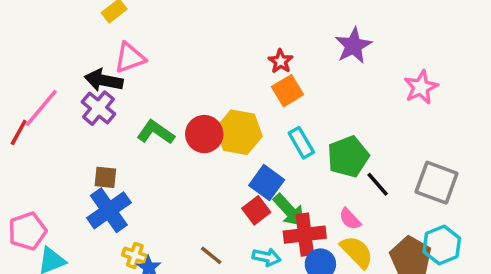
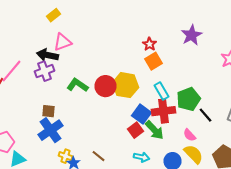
purple cross: (98, 108) -> (44, 71), turned 30
red cross: (305, 235) -> (164, 111), moved
brown line: (211, 255) -> (98, 156), moved

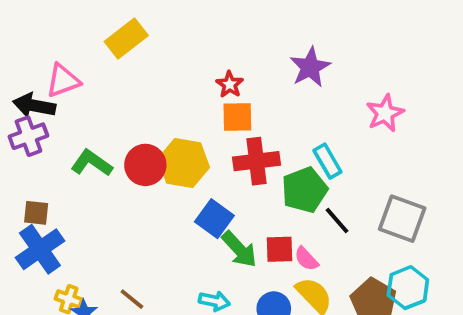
yellow rectangle: (54, 15) -> (126, 38), moved, size x1.5
orange square: (154, 61) -> (237, 117), turned 30
cyan rectangle: (162, 91) -> (327, 161), moved
red cross: (164, 111) -> (257, 161), moved
red square: (136, 130) -> (280, 249), moved, turned 35

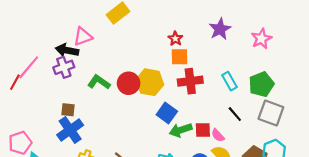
pink star: (385, 113) -> (261, 39), moved
green pentagon: (304, 190) -> (261, 84), moved
green arrow: (239, 249) -> (181, 130), turned 115

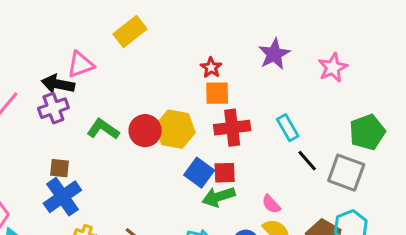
green pentagon: (261, 84) -> (367, 132), moved
black line: (235, 114) -> (307, 161), moved
red square: (203, 130) -> (225, 173), moved

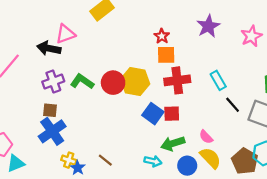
purple cross: (53, 108) -> (53, 81), moved
green arrow: (219, 197) -> (173, 143), moved

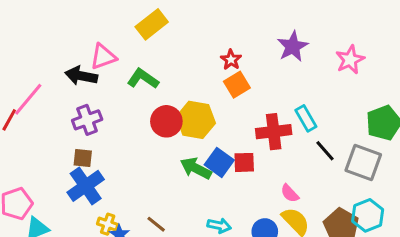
orange square: (166, 55) -> (237, 85), turned -30
red cross: (177, 80) -> (274, 132), moved
green L-shape: (82, 81) -> (143, 79), moved
green arrow: (173, 143) -> (196, 168), moved, turned 45

